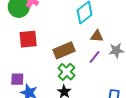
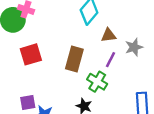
brown rectangle: (64, 50) -> (74, 59), turned -40
green cross: (67, 72) -> (97, 82), moved

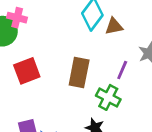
brown triangle: (108, 35) -> (114, 26), moved

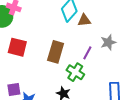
red square: (27, 71) -> (17, 47), turned 30

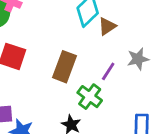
brown triangle: (84, 20) -> (107, 26), turned -32

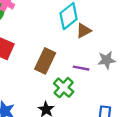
purple line: (108, 71) -> (81, 68), turned 63

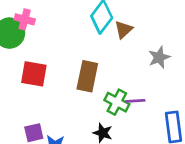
purple line: (81, 68) -> (135, 101), moved

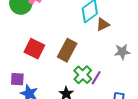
red square: (34, 74) -> (34, 49), moved
purple line: (135, 101) -> (96, 78), turned -72

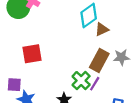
red square: (34, 49) -> (32, 54), turned -36
brown rectangle: (67, 50) -> (99, 60), moved

